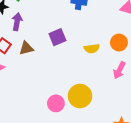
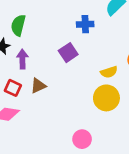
purple square: (57, 37) -> (68, 53), moved
yellow circle: (80, 96) -> (106, 98), moved

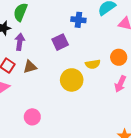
yellow circle: (106, 98) -> (72, 80), moved
pink circle: (82, 139) -> (32, 117), moved

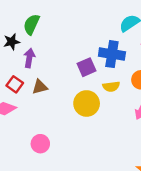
blue cross: (78, 20) -> (112, 54), moved, size x1.5
purple square: (60, 42) -> (86, 67), moved

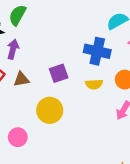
purple square: (86, 67) -> (59, 73), moved
yellow circle: (87, 103) -> (50, 110), moved

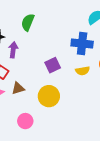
green semicircle: (17, 15) -> (28, 22), moved
brown triangle: (21, 79) -> (18, 88), moved

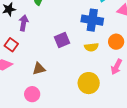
brown triangle: (18, 88) -> (39, 69), moved
yellow circle: (49, 96) -> (89, 83), moved

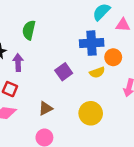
orange circle: (116, 42) -> (113, 57), moved
yellow circle: (89, 83) -> (91, 113), moved

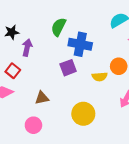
green semicircle: (29, 30) -> (59, 27), moved
blue cross: (92, 43) -> (80, 44), moved

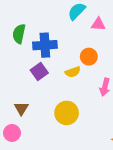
brown triangle: (42, 98) -> (21, 108), turned -32
pink circle: (33, 125) -> (12, 133), moved

